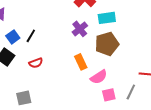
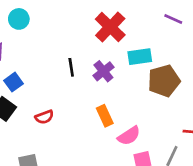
black line: (31, 36) -> (71, 67), moved, turned -40
brown pentagon: (107, 44) -> (164, 81), moved

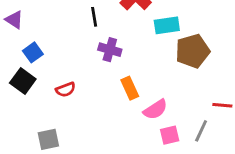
black line: (71, 67) -> (94, 17), moved
purple cross: (103, 71) -> (110, 50), moved, turned -35

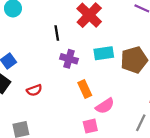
cyan rectangle: (167, 25) -> (104, 53), moved
pink square: (170, 135) -> (90, 126), moved

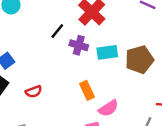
black line: (57, 33) -> (57, 31), turned 48
purple cross: (69, 59) -> (79, 45), moved

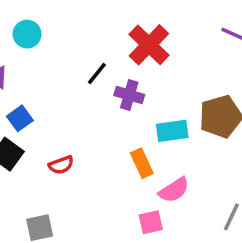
cyan rectangle: (107, 52) -> (172, 131), moved

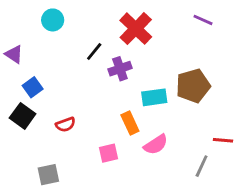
cyan circle: (27, 34) -> (53, 20), moved
purple cross: (129, 95) -> (120, 69), turned -35
pink square: (151, 222) -> (108, 153), moved

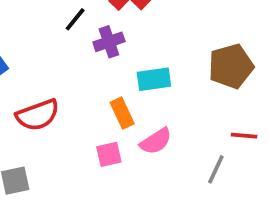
brown pentagon: (193, 86) -> (231, 66), moved
red semicircle: (66, 124) -> (38, 115), size x1.6
pink square: (108, 153) -> (109, 154), moved

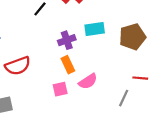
purple cross: (109, 42) -> (67, 40), moved
cyan rectangle: (154, 79) -> (95, 29), moved

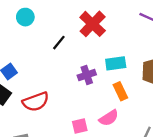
orange rectangle: (68, 65) -> (120, 91), moved

